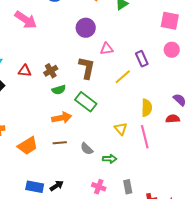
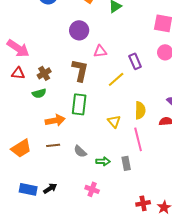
pink arrow: (26, 20) -> (18, 48), moved
green semicircle: (59, 90) -> (39, 93), moved
green rectangle: (86, 102) -> (79, 104), turned 60
yellow triangle: (121, 129) -> (114, 121), moved
gray rectangle: (128, 187) -> (126, 163), moved

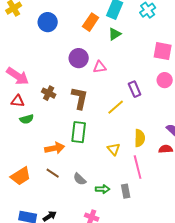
pink triangle: (100, 51) -> (100, 67), moved
brown cross: (44, 73) -> (49, 93), moved, turned -32
green semicircle: (39, 93) -> (27, 119), moved
brown line: (53, 145) -> (53, 173), turned 40

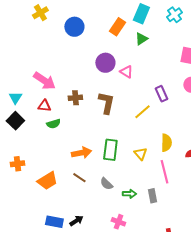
pink triangle: (100, 67) -> (126, 72), turned 40
brown cross: (49, 93) -> (75, 98), turned -32
green rectangle: (79, 132) -> (110, 150), moved

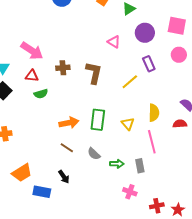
purple circle: (105, 63) -> (145, 33), moved
orange trapezoid: (47, 181) -> (22, 173), moved
black arrow: (76, 221) -> (64, 177), moved, turned 88
pink cross: (118, 222) -> (130, 192), moved

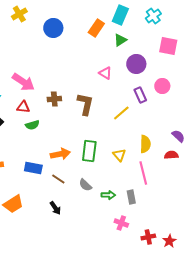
pink square: (177, 26) -> (168, 46), moved
pink circle: (179, 55) -> (162, 86), moved
blue rectangle: (42, 192) -> (33, 168), moved

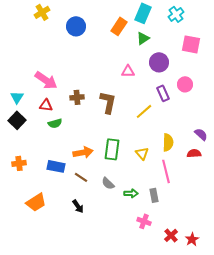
pink triangle: (105, 73) -> (128, 71), turned -32
red cross: (148, 237) -> (171, 235), turned -32

